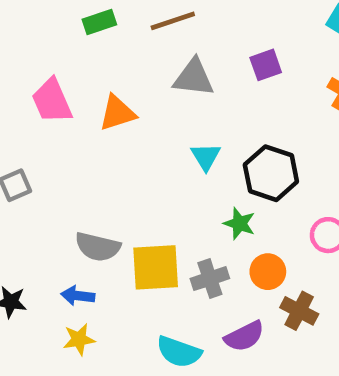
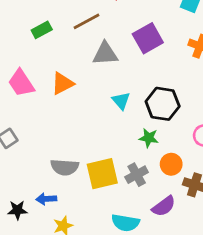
purple square: (266, 65) -> (148, 38), size x1.5
blue arrow: (78, 296) -> (46, 199), moved

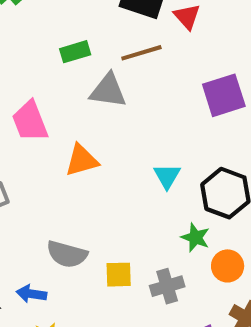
gray triangle: (105, 54) -> (108, 91), moved
orange triangle: (62, 83) -> (82, 160), moved
orange circle: (171, 164) -> (228, 266), moved
yellow square: (102, 174) -> (119, 275), size x0.6

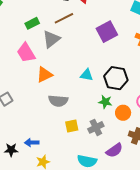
gray triangle: (108, 91) -> (51, 39), turned -36
pink trapezoid: (30, 121) -> (26, 53), moved
cyan triangle: (167, 176) -> (87, 75), turned -40
gray semicircle: (67, 254) -> (58, 101), moved

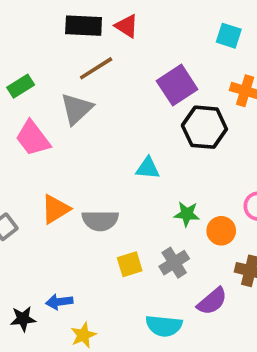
green rectangle: (32, 23) -> (21, 86), moved
orange triangle: (44, 75) -> (56, 209), moved
black hexagon: (116, 78) -> (204, 127), moved

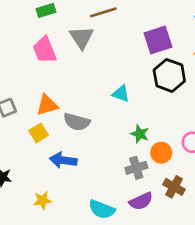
gray triangle: (77, 109) -> (82, 37), turned -35
gray cross: (174, 263) -> (136, 168), moved
yellow square: (130, 264) -> (39, 133), moved, turned -30
blue arrow: (59, 302) -> (63, 160), moved, size x1.4

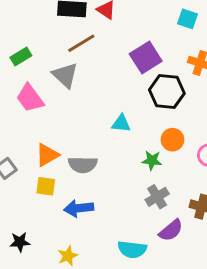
yellow square: (39, 133) -> (46, 186), turned -36
orange circle: (161, 153) -> (172, 140), moved

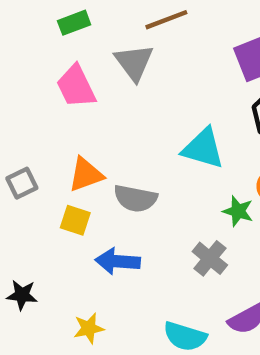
cyan triangle: (121, 123) -> (203, 148), size x1.5
gray cross: (157, 197) -> (210, 258), moved, turned -30

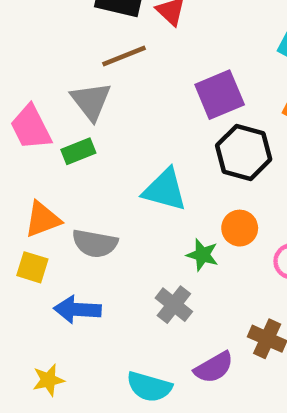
green rectangle: (74, 23) -> (78, 151), moved

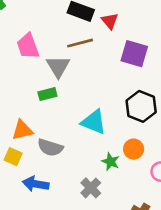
purple square: (220, 95) -> (134, 54), moved, turned 32
pink trapezoid: (31, 127) -> (28, 46), moved

